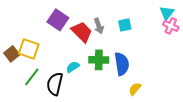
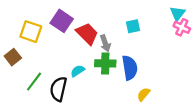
gray arrow: (99, 26) -> (105, 43), moved
yellow square: (29, 49) -> (31, 32), moved

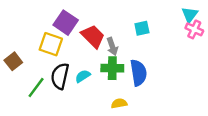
yellow square: (31, 32) -> (51, 44), moved
black semicircle: (58, 89) -> (60, 76), moved
yellow semicircle: (144, 94) -> (119, 103), moved, turned 40

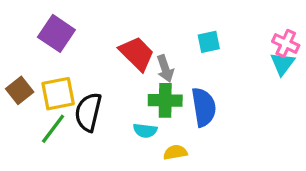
cyan triangle: (190, 15) -> (282, 64), moved
purple square: (66, 23) -> (56, 33), moved
yellow square: (51, 44) -> (58, 94), moved, turned -30
cyan semicircle: (83, 76) -> (145, 131), moved, turned -140

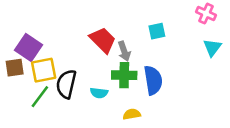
purple square: (56, 33) -> (29, 48), moved
pink cross: (286, 43) -> (206, 14), moved
brown square: (20, 90) -> (15, 68), turned 30
cyan semicircle: (145, 131) -> (99, 93), moved

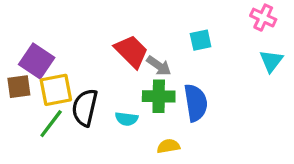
gray arrow: (124, 51) -> (159, 66), turned -36

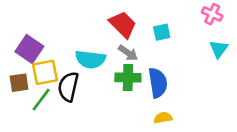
red trapezoid: (131, 51) -> (123, 24), moved
brown square: (19, 87) -> (19, 83), moved
cyan semicircle: (127, 119) -> (90, 59), moved, size x1.6
yellow semicircle: (168, 146) -> (163, 118), moved

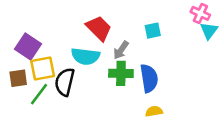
red trapezoid: (123, 24) -> (99, 28), moved
cyan triangle: (219, 49) -> (209, 31), moved
gray arrow: (128, 53) -> (121, 50), turned 90

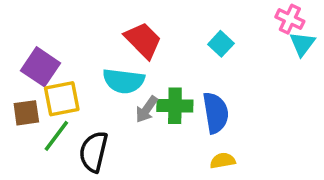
cyan square: (153, 31) -> (221, 44), turned -35
gray arrow: (121, 50) -> (147, 109), moved
black semicircle: (65, 82) -> (94, 152), moved

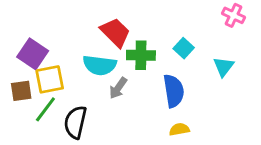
cyan square: (221, 44) -> (184, 48), moved
cyan triangle: (302, 44) -> (224, 67), moved
green cross: (175, 106) -> (141, 55), moved

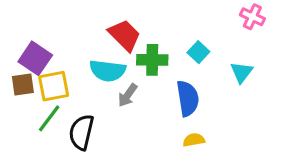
brown square: (21, 91) -> (23, 85), moved

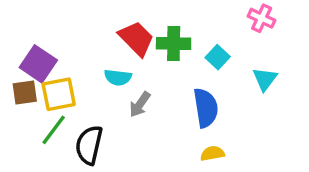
pink cross: (252, 17) -> (262, 18), moved
green cross: (152, 60) -> (174, 44), moved
cyan semicircle: (108, 71) -> (118, 77), size x0.7

